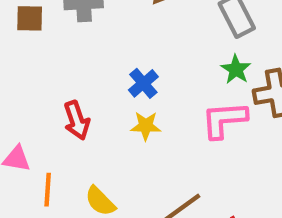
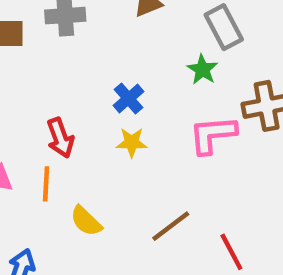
green star: (236, 69) -> (202, 70), moved
orange line: (48, 190) -> (46, 184), moved

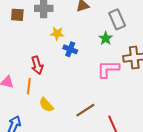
blue cross: (129, 99) -> (70, 49), turned -32
yellow star: (132, 142) -> (57, 33), moved

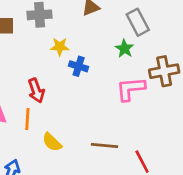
brown line: (85, 110) -> (104, 145), turned 42

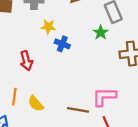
pink L-shape: (131, 89) -> (104, 97), moved
orange line: (27, 119) -> (14, 97), moved

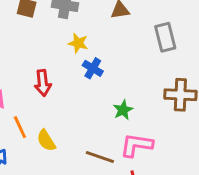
green star: (101, 33) -> (123, 110), moved
orange line: (14, 97) -> (20, 127), turned -42

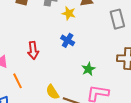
yellow star: (78, 43) -> (69, 13), moved
yellow semicircle: (46, 140) -> (52, 92), moved

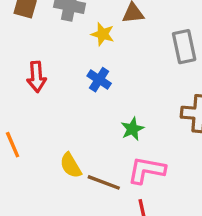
red arrow: (33, 50) -> (37, 77), moved

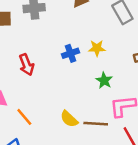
yellow star: (103, 34) -> (97, 48), moved
blue cross: (99, 80) -> (70, 53), turned -35

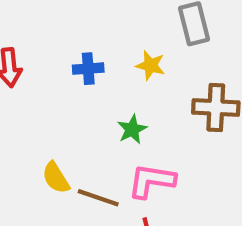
yellow star: (97, 48) -> (150, 65), moved

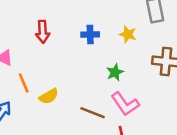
yellow semicircle: (56, 178) -> (49, 96), moved, turned -90
pink L-shape: (151, 181) -> (125, 104), turned -136

